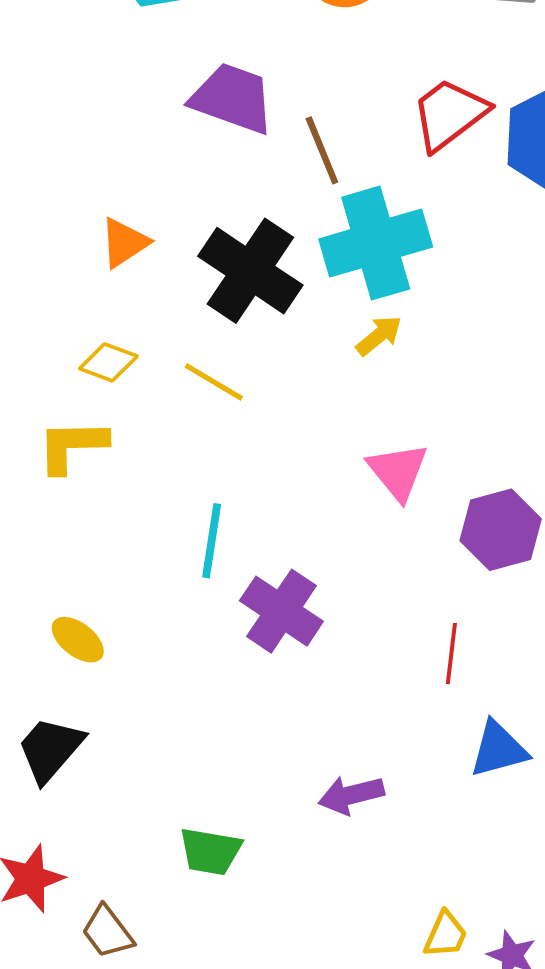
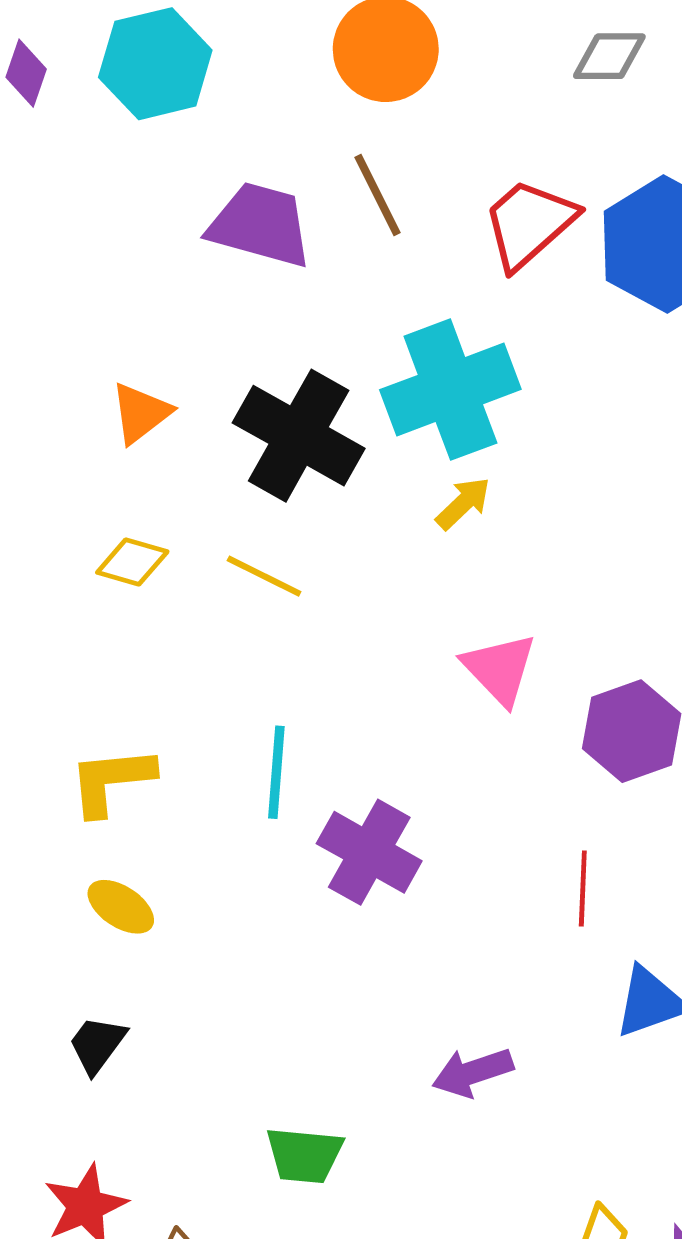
brown line: (322, 150) -> (377, 195), moved
yellow L-shape: (72, 446) -> (111, 781), moved
black trapezoid: (50, 749) -> (97, 1044), size x0.7

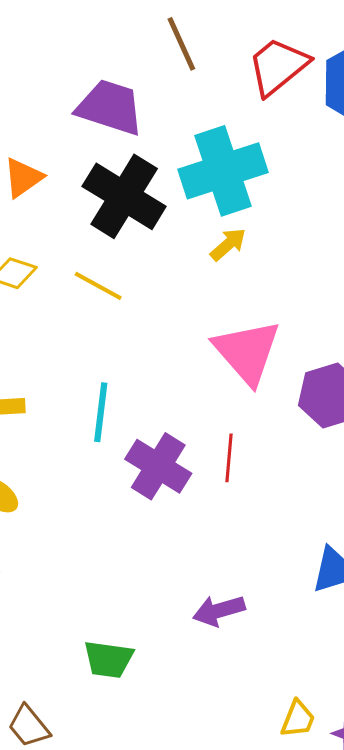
purple trapezoid: (260, 225) -> (110, 107), moved
pink triangle: (500, 669) -> (247, 352), size x1.4
red line: (583, 889) -> (229, 458), moved

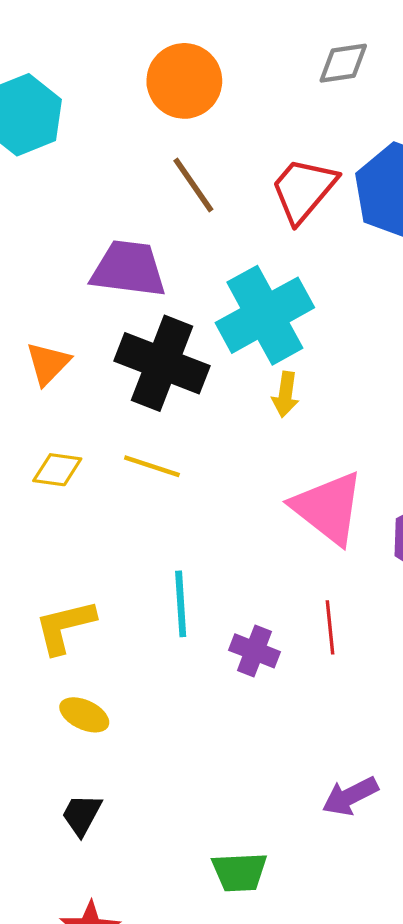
yellow arrow: (228, 244) -> (285, 394), turned 150
purple cross: (158, 466) -> (255, 651), size x0.7

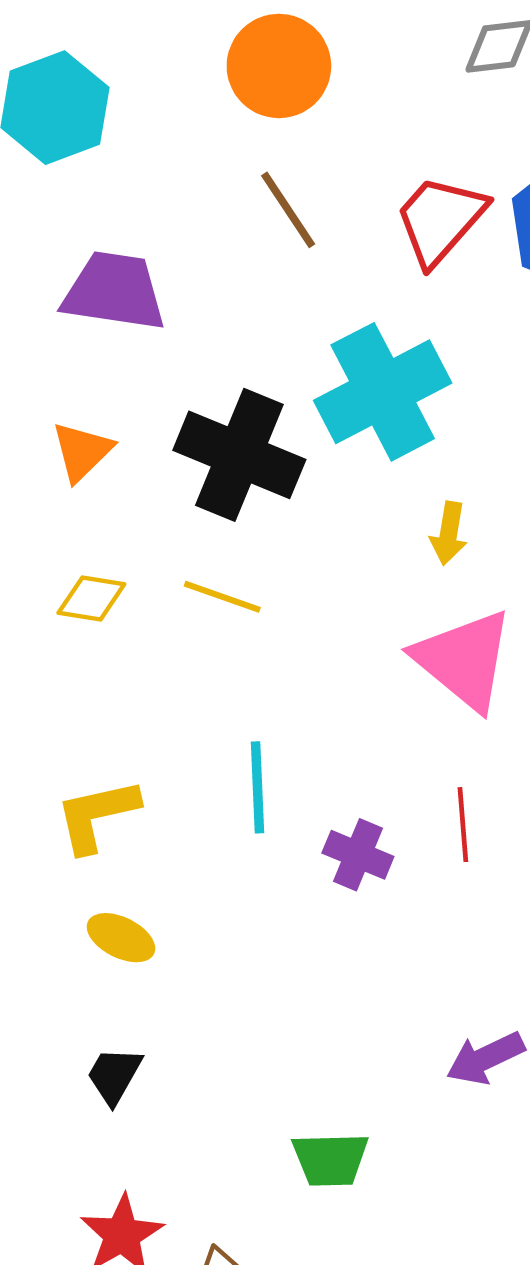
purple trapezoid: (128, 269) -> (114, 291), moved
yellow arrow: (285, 394) -> (449, 533), moved

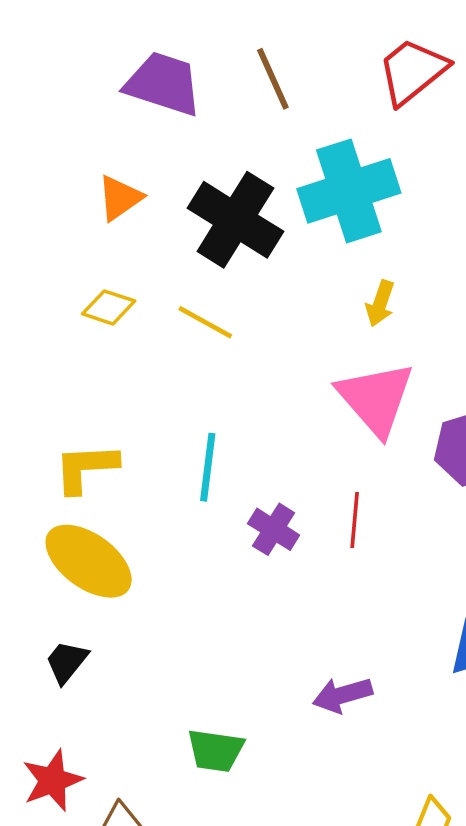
brown line: (288, 210) -> (273, 79), moved
yellow ellipse: (121, 938) -> (89, 561), size x1.8

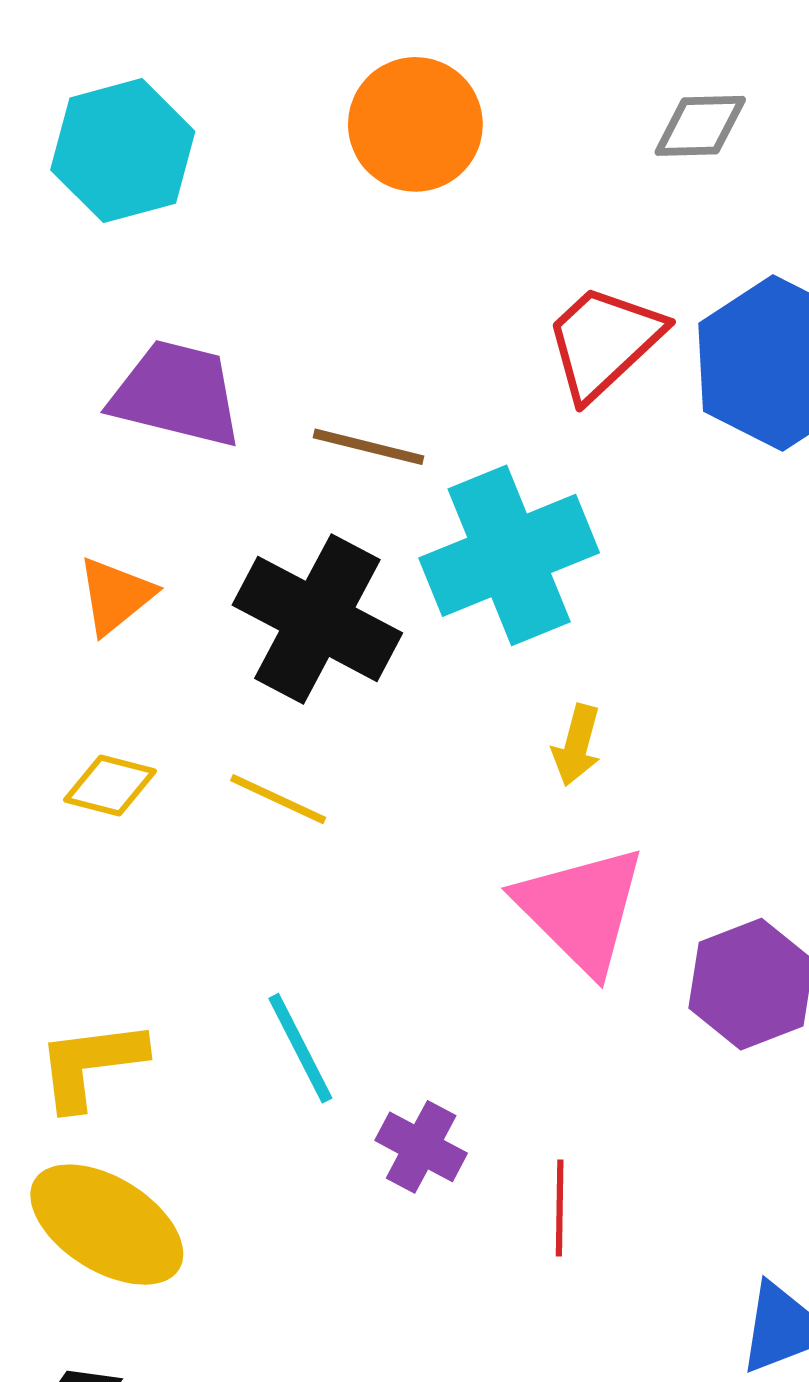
brown line: (273, 79) -> (368, 447), moved, turned -48
cyan line: (208, 467) -> (300, 1048), turned -30
red line: (355, 520) -> (560, 1208), moved

